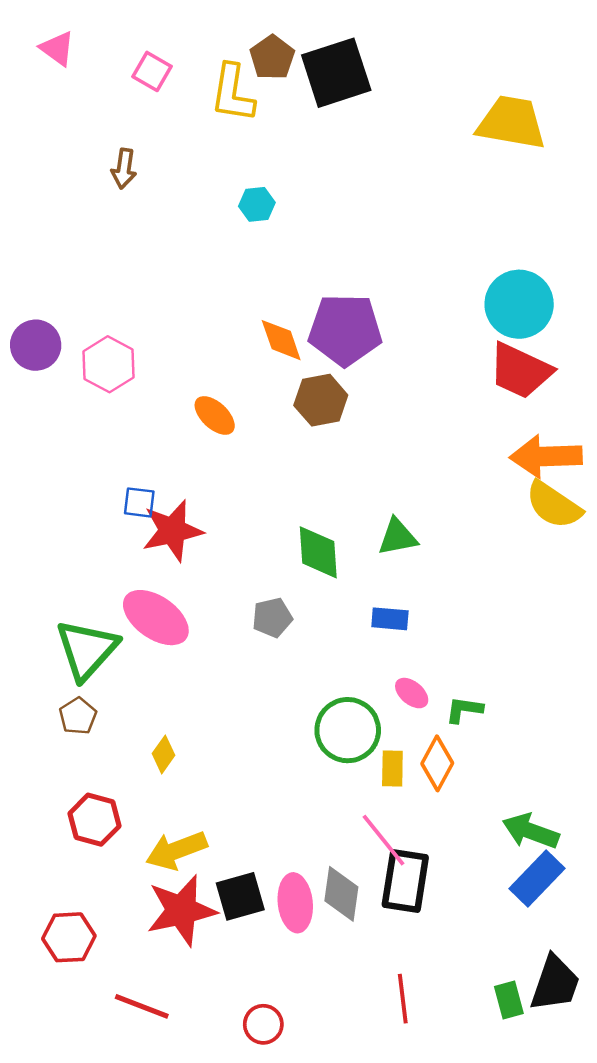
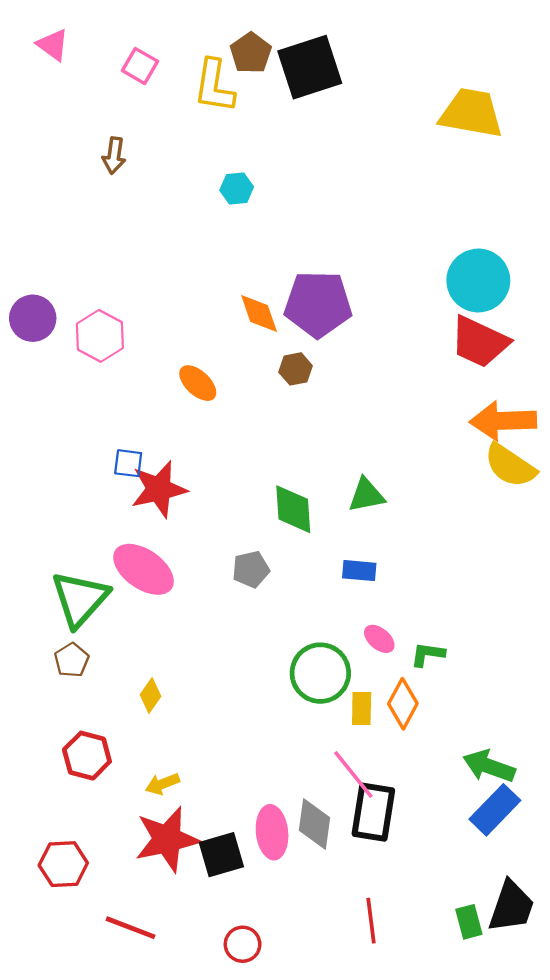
brown hexagon: (321, 400) -> (296, 369), size x0.7
yellow arrow: (176, 850) -> (162, 784), size x0.6
black square: (240, 896) -> (221, 855), moved

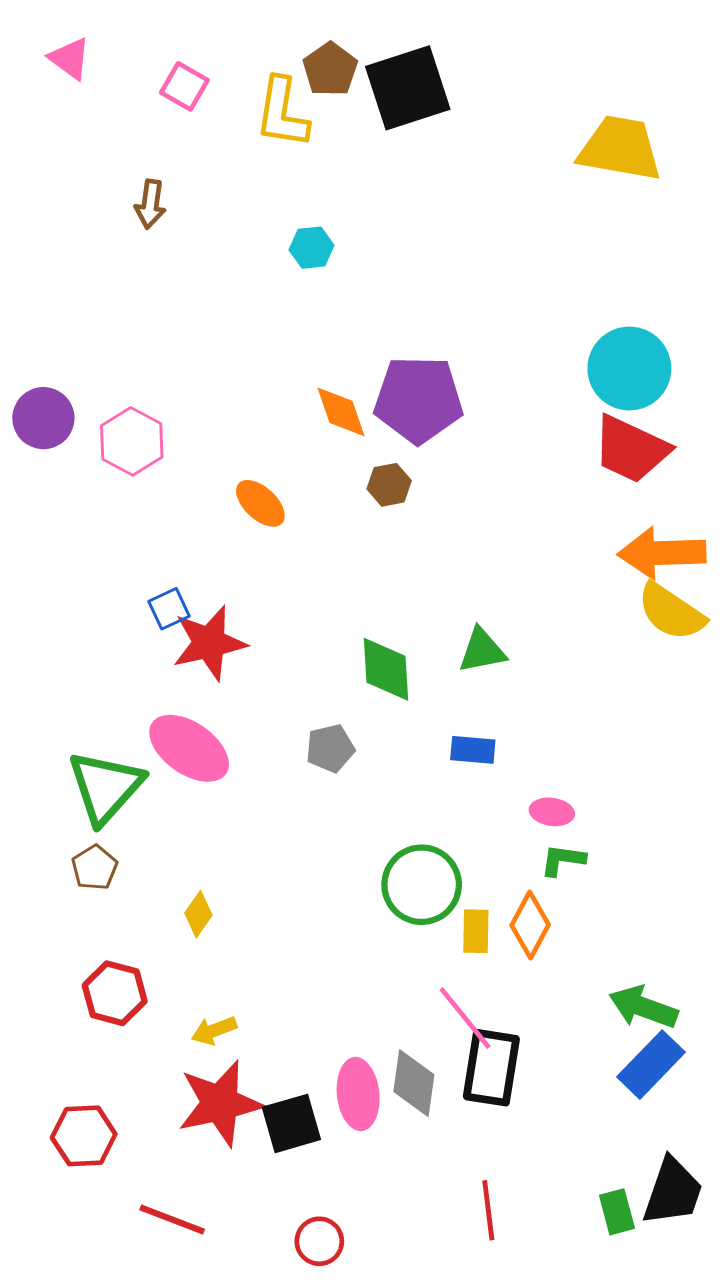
blue square: (128, 463) -> (169, 609), turned -32
pink ellipse: (379, 639) -> (552, 812), moved, turned -32

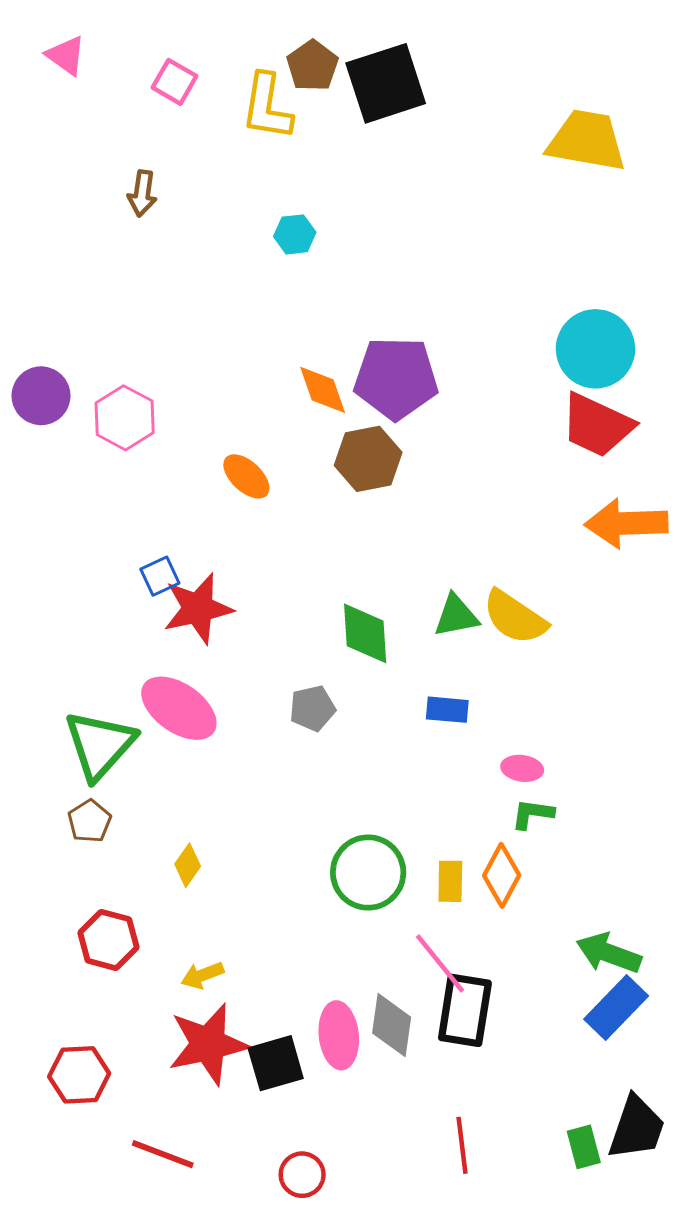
brown hexagon: (389, 485) -> (368, 459), size x1.6
yellow semicircle: (671, 612) -> (515, 617), moved
green circle: (422, 885) -> (368, 873), moved

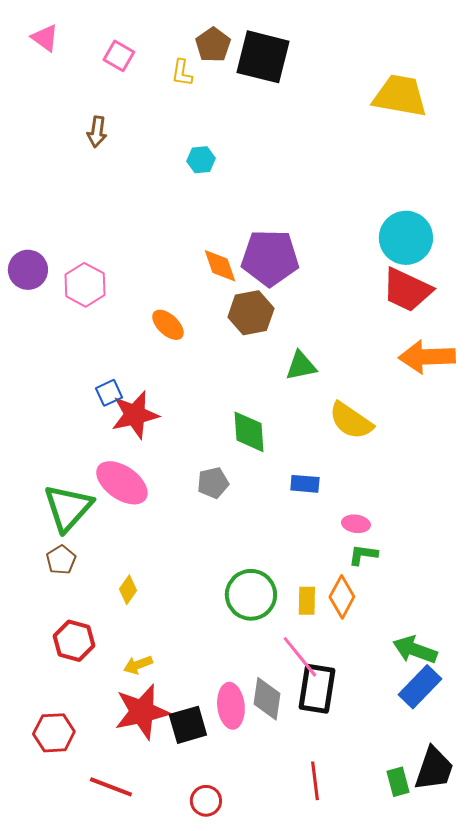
black square: (386, 83) -> (263, 57), turned 32
yellow L-shape: (267, 107) -> (182, 73), size x0.6
green triangle: (456, 616) -> (301, 366), moved

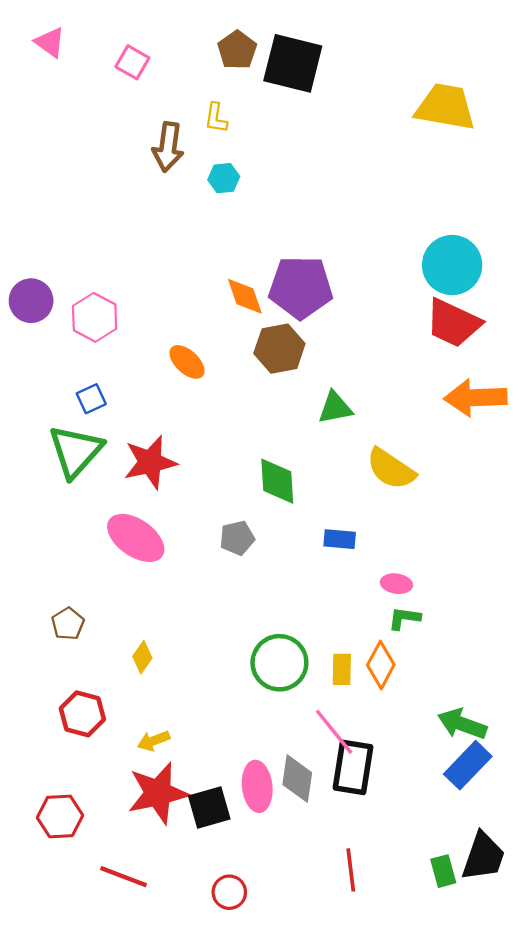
yellow L-shape: (182, 73) -> (216, 118), moved
brown arrow: (97, 132) -> (168, 147), moved, size x1.4
blue square: (109, 393) -> (91, 399), moved
green triangle: (68, 508) -> (76, 451), moved

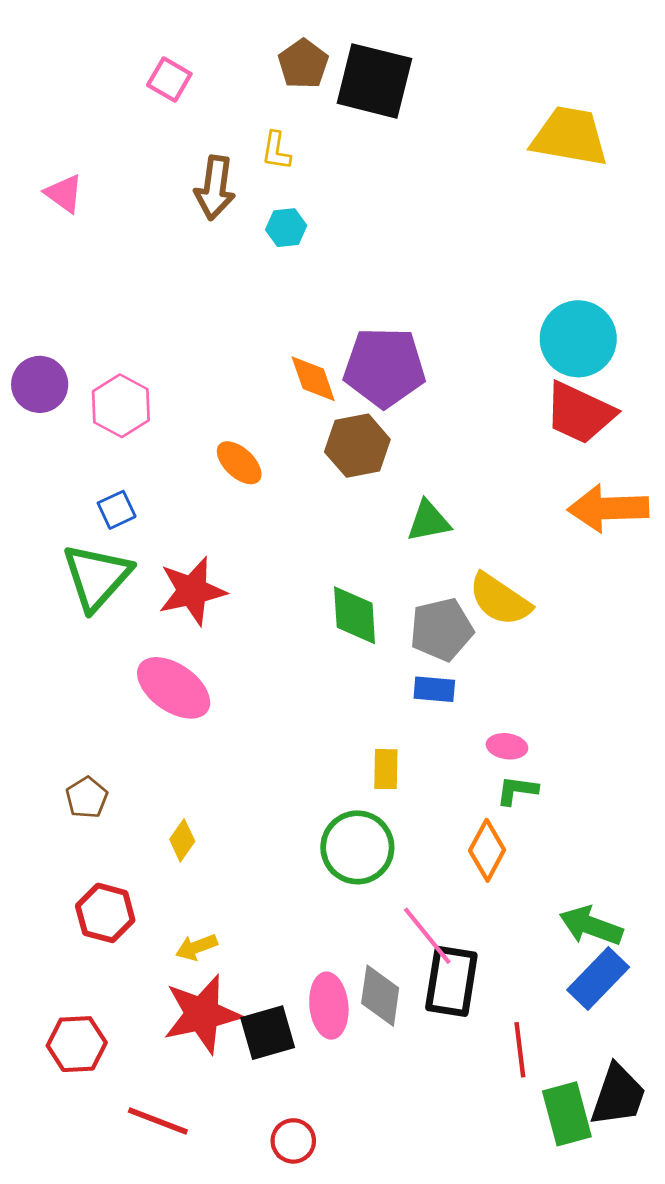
pink triangle: (50, 42) -> (64, 193), moved
gray pentagon: (237, 538) -> (441, 629), moved, size x1.4
yellow rectangle: (342, 669) -> (386, 769), moved
red line: (351, 870) -> (520, 1050), moved
green rectangle: (443, 871) -> (567, 1114), size x1.5

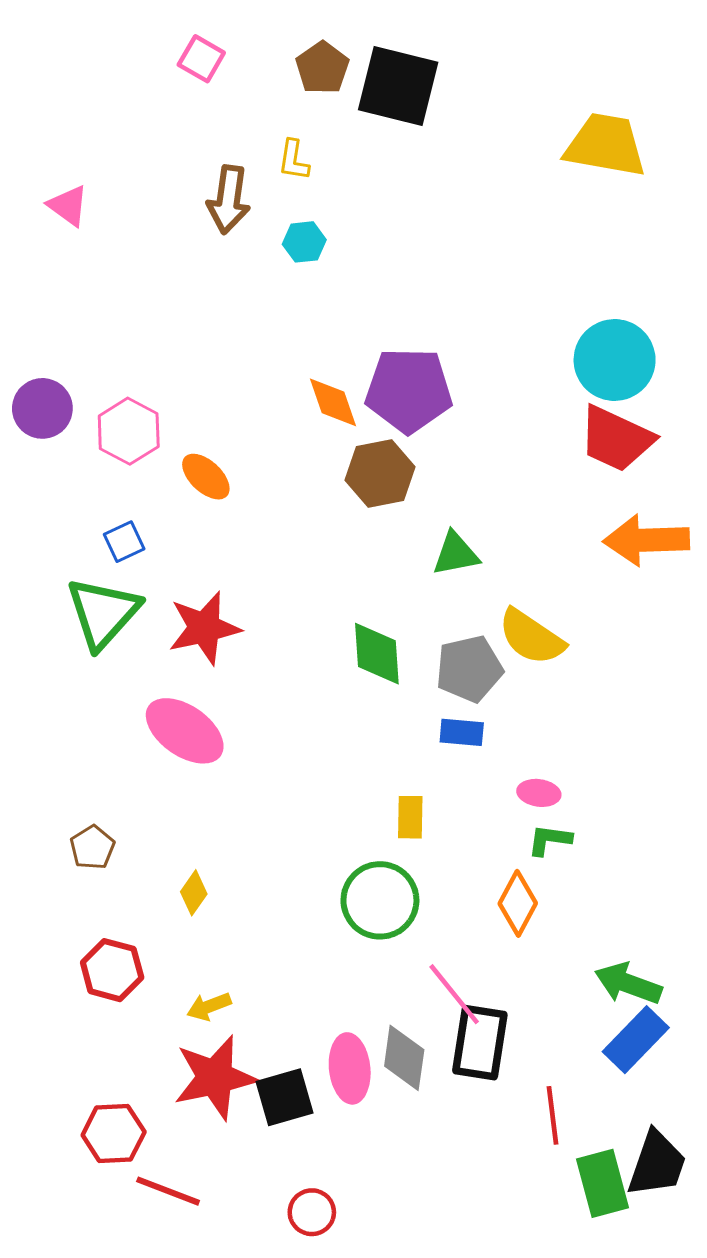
pink square: (169, 80) -> (201, 59), moved
orange ellipse: (239, 463) -> (206, 477), moved
red hexagon: (77, 1044) -> (114, 1134), moved

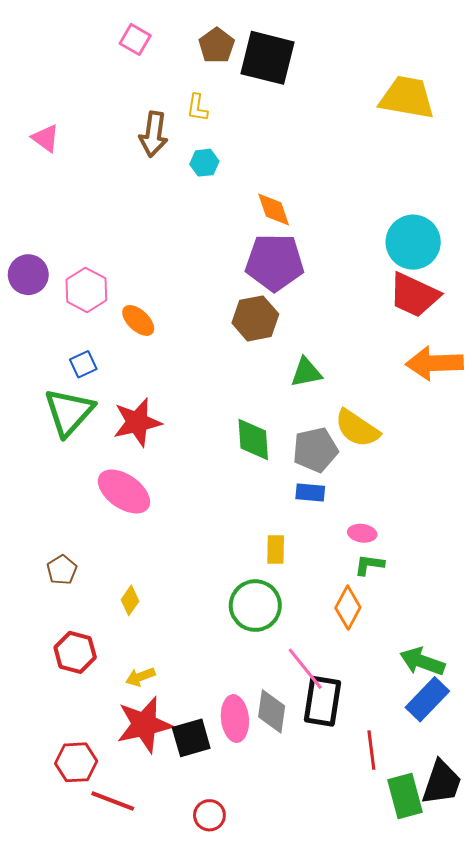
orange diamond: (333, 402) -> (274, 209), moved

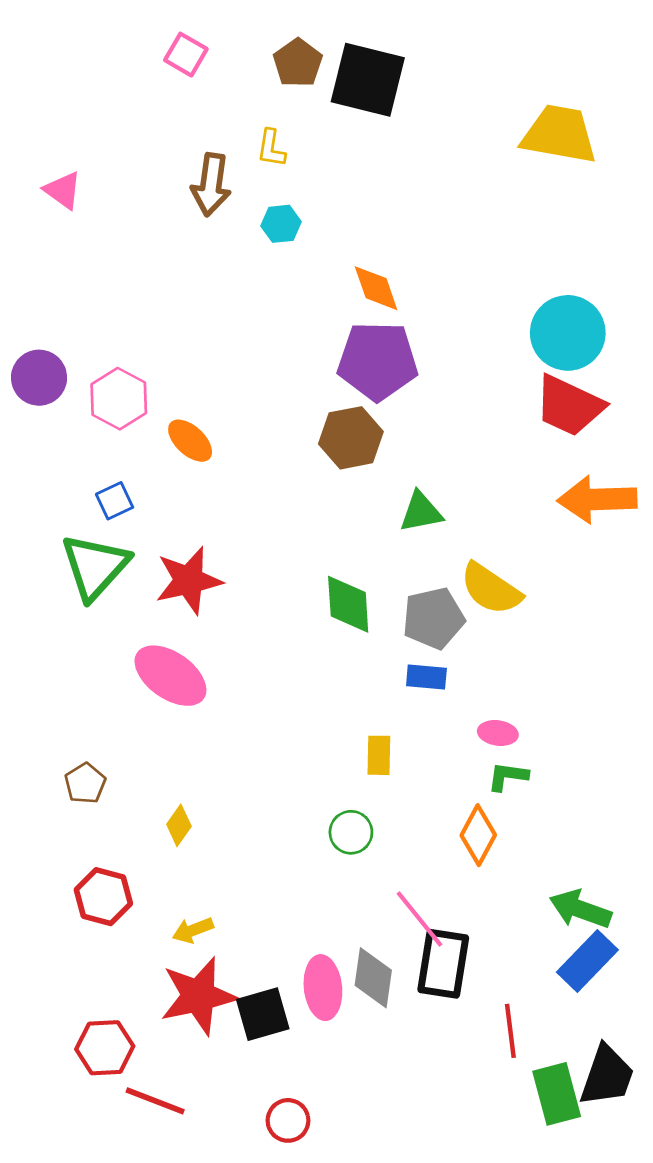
green circle: (255, 606) -> (351, 832), size x0.6

